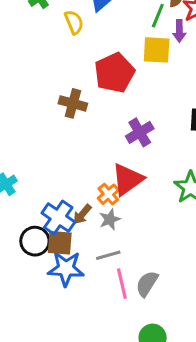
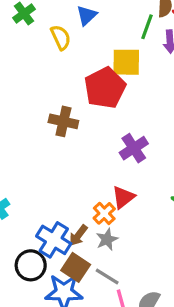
yellow square: (157, 50) -> (126, 62), moved
red triangle: (127, 179) -> (123, 197), size x0.7
brown square: (60, 243) -> (76, 267), moved, turned 32
gray line: (108, 255) -> (107, 276), turned 50

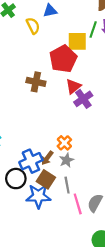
blue triangle: (87, 15) -> (50, 11), turned 32
green line: (147, 27) -> (93, 30), moved
red triangle: (123, 197) -> (73, 86), moved
blue cross: (54, 240) -> (31, 161), turned 35
gray line: (107, 276) -> (67, 185), turned 49

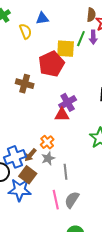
red triangle: (73, 86) -> (62, 115), moved, turned 35
gray line: (67, 185) -> (65, 172), moved

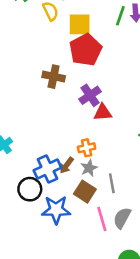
yellow square: (66, 49) -> (80, 24), moved
purple cross: (68, 102) -> (90, 95), moved
orange cross: (47, 142) -> (87, 148), turned 32
brown square: (28, 175) -> (85, 192), moved

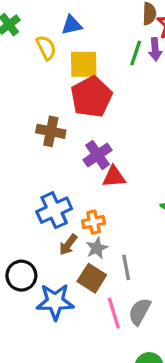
blue cross: (47, 169) -> (54, 210), moved

